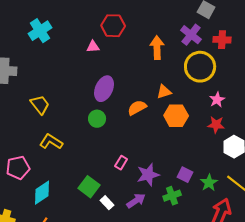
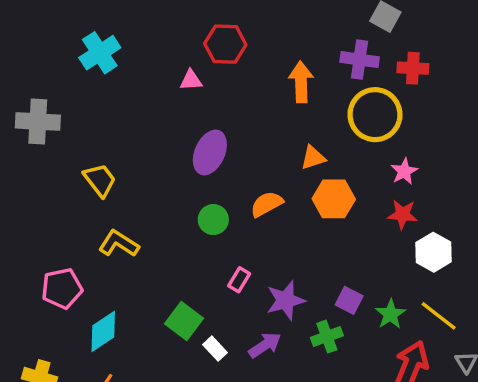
purple cross: (191, 35) -> (360, 60), turned -30
orange semicircle: (137, 108) -> (267, 204), moved
green circle: (97, 119) -> (213, 220), moved

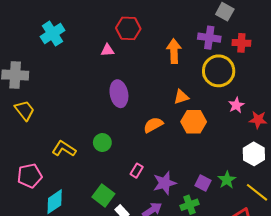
purple ellipse: (210, 152) -> (119, 94), turned -35
yellow trapezoid: (100, 180) -> (24, 110), moved
red star: (403, 214) -> (258, 120), moved
green circle: (213, 220) -> (102, 143), moved
green star: (390, 314) -> (227, 180), moved

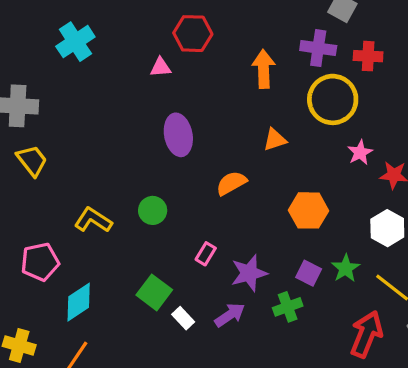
orange hexagon: (194, 122) -> (309, 210), moved

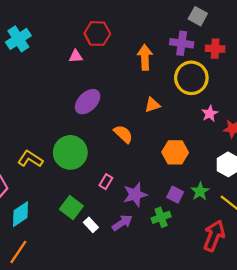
purple ellipse: (178, 135) -> (88, 102), turned 56
orange semicircle: (231, 183) -> (123, 134), turned 72
green circle: (153, 210) -> (70, 152), size x1.8

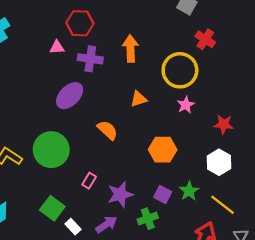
purple cross: (182, 43) -> (90, 59), moved
red cross: (215, 49) -> (205, 39), turned 30
pink star: (210, 114) -> (186, 105), moved

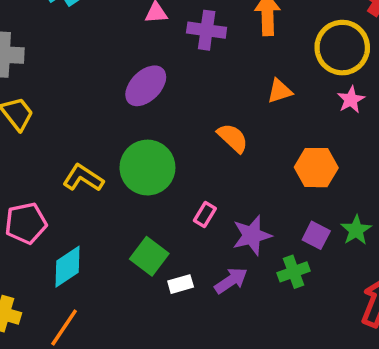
purple ellipse: (70, 96) -> (146, 86), moved
white rectangle: (73, 227) -> (181, 284), turned -63

